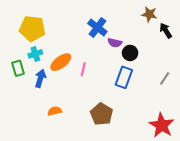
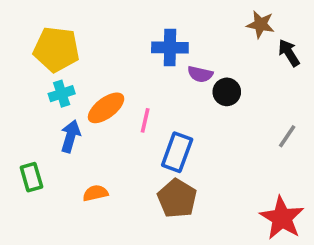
blue cross: (97, 27) -> (170, 48), turned -36
green rectangle: (18, 68) -> (31, 177), moved
blue rectangle: (124, 77) -> (177, 152), moved

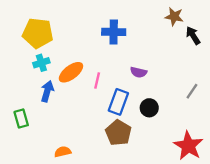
purple semicircle: (200, 74) -> (139, 72), moved
black circle: (227, 92) -> (149, 108), moved
orange semicircle: (95, 193) -> (63, 152), moved

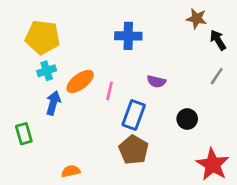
gray line: (192, 91) -> (217, 76), moved
black circle: (149, 108) -> (187, 119), moved

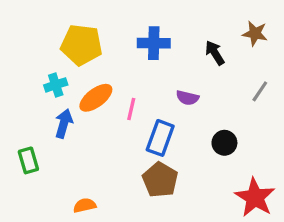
brown star: (197, 19) -> (255, 33), moved
yellow pentagon: (43, 37) -> (81, 45), moved
black arrow: (218, 40) -> (215, 53), moved

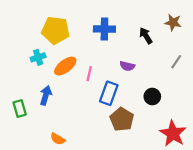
blue arrow: (64, 123) -> (46, 95), moved
brown pentagon: (160, 180) -> (122, 119), moved
orange semicircle: (85, 205) -> (58, 139), turned -136

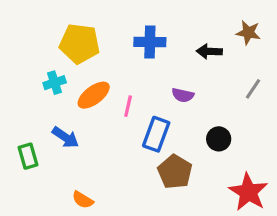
black arrow: (146, 36) -> (209, 51), turned -56
blue arrow: (46, 95) -> (66, 137), turned 108

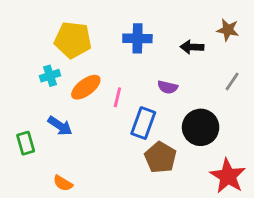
black circle: (219, 139) -> (201, 127), size x1.6
orange semicircle: (83, 200) -> (63, 183), moved

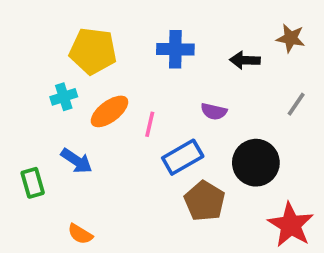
blue rectangle: (143, 123) -> (183, 157), turned 40

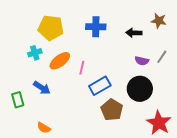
purple semicircle: (214, 111) -> (142, 61), moved

